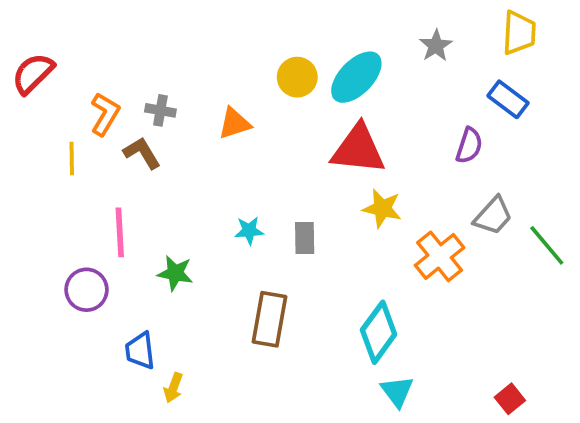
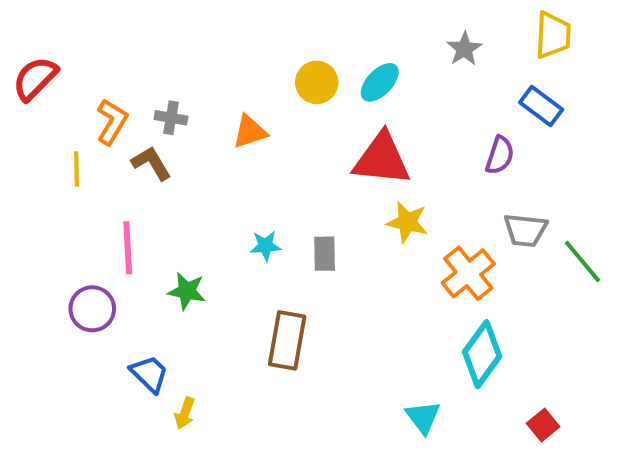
cyan ellipse: (356, 77) -> (380, 82), size x0.7
gray trapezoid: (493, 216) -> (525, 230), turned 54
cyan diamond: (379, 332) -> (482, 354), moved
blue trapezoid: (140, 351) -> (149, 374), turned 141

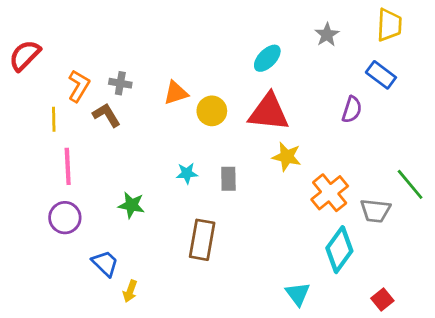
yellow circle: (317, 82) -> (212, 111), moved
gray trapezoid: (525, 230) -> (375, 211), moved
pink line: (128, 248) -> (68, 166), moved

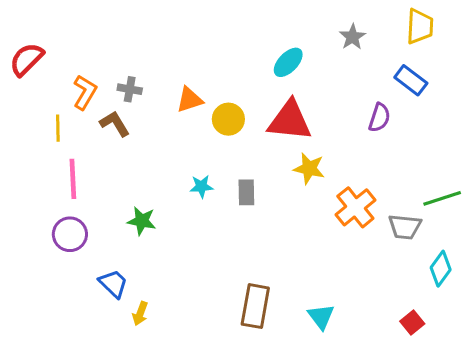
green line: (410, 184) -> (442, 198), turned -68
brown rectangle: (202, 240) -> (255, 306), moved
cyan diamond: (339, 250) -> (441, 269), moved, size x0.7

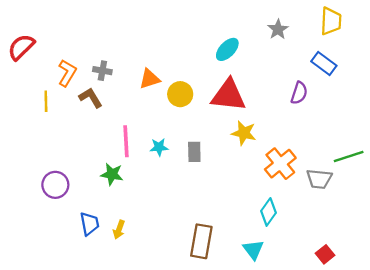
pink line: (73, 179) -> (126, 141), moved
cyan diamond: (441, 269) -> (269, 212), moved
blue trapezoid: (113, 284) -> (90, 224), turned 35
yellow arrow: (140, 314) -> (119, 230), moved

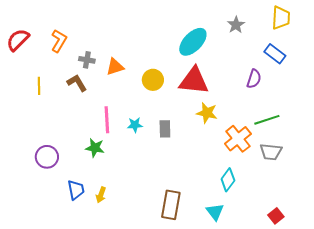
cyan ellipse: (227, 49) -> (193, 42), size x1.4
orange L-shape: (67, 73) -> (59, 41), moved
orange triangle: (150, 79) -> (115, 67), moved
green line: (349, 157) -> (267, 120), moved

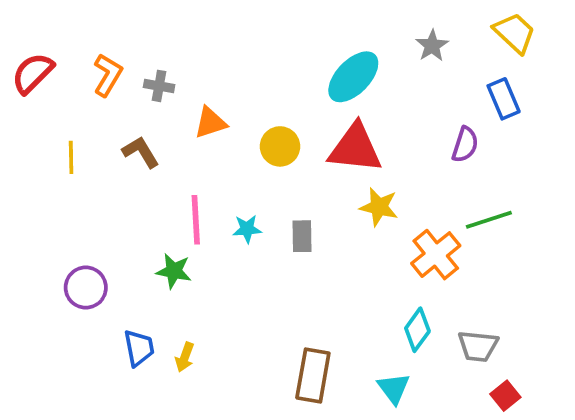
yellow trapezoid: (281, 18) -> (515, 33), turned -50
blue rectangle: (275, 54) -> (504, 99), turned 30
gray cross: (87, 60) -> (159, 86), moved
gray trapezoid: (271, 152) -> (478, 346), moved

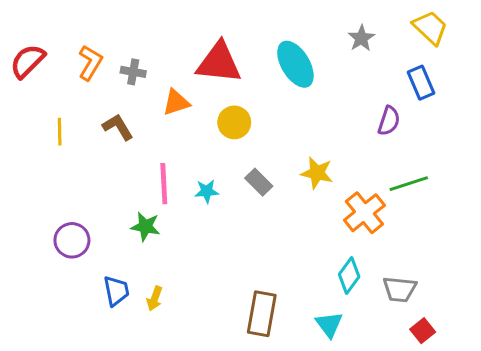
cyan ellipse: (353, 77) -> (295, 64), turned -75
red triangle: (355, 148) -> (219, 63), moved
gray rectangle: (302, 236) -> (259, 182), moved, turned -44

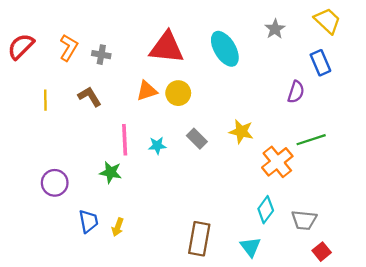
orange triangle: (176, 102) -> (147, 91), moved

